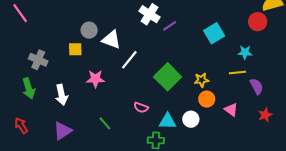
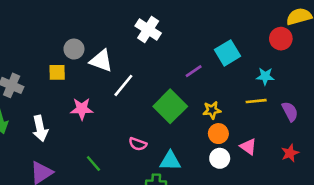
purple line: (170, 26) -> (194, 71), moved
purple semicircle: (257, 86) -> (290, 111), moved
white circle: (191, 119) -> (220, 158), moved

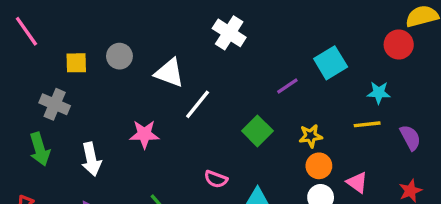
gray circle: (74, 49) -> (119, 56), moved
yellow square: (57, 72) -> (76, 63), moved
green square: (170, 106) -> (257, 131), size x0.7

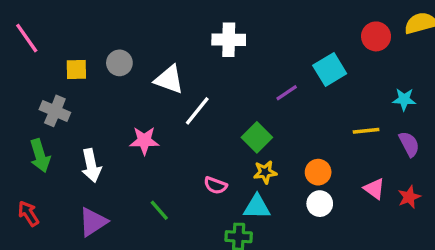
white cross: (229, 33) -> (229, 40), turned -32
red circle: (399, 44) -> (376, 36), moved
cyan star: (379, 93) -> (404, 99), moved
yellow star: (311, 136) -> (265, 172), moved
pink triangle: (357, 182) -> (374, 189), moved

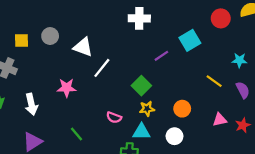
white cross: (229, 40) -> (139, 18), moved
yellow line: (366, 131) -> (214, 81), turned 42
pink triangle: (374, 189) -> (220, 120), turned -48
white circle: (320, 204) -> (174, 136), moved

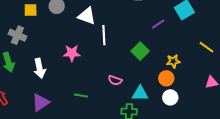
white line: (102, 68) -> (104, 35), turned -42
yellow star: (147, 109) -> (173, 61), moved
orange circle: (182, 109) -> (166, 78), moved
green line: (77, 134) -> (81, 95), turned -40

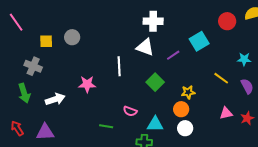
white triangle: (87, 16) -> (145, 47), moved
white arrow: (40, 68) -> (55, 99), turned -96
green line: (81, 95) -> (106, 126), moved
purple triangle: (41, 102) -> (45, 132), moved, turned 30

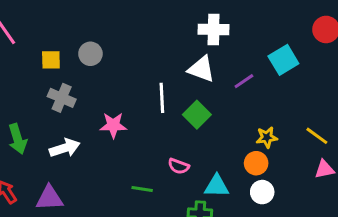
gray cross: (33, 66) -> (62, 98), moved
yellow line: (221, 78) -> (317, 136), moved
green square: (155, 82) -> (197, 115), moved

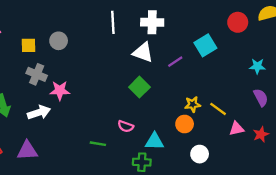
white line: (162, 98) -> (113, 22), moved
pink star: (113, 125) -> (60, 90), moved
yellow line: (317, 136) -> (218, 109), moved
white circle: (262, 192) -> (200, 154), moved

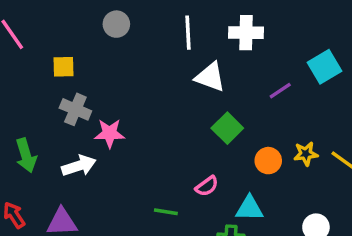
gray circle: (59, 41) -> (116, 24), moved
white triangle: (143, 52) -> (210, 77), moved
orange circle: (185, 124) -> (268, 161), moved
pink semicircle: (126, 126) -> (207, 186), turned -56

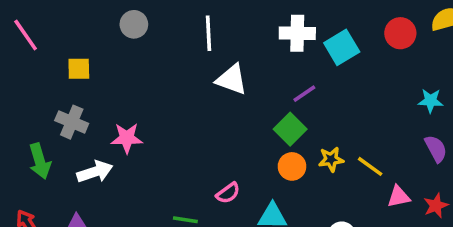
white cross: (246, 33) -> (297, 33), moved
cyan square: (325, 67) -> (342, 47), moved
gray cross: (75, 109) -> (72, 122), moved
green square: (227, 128) -> (290, 129), moved

